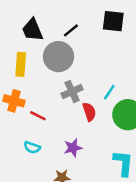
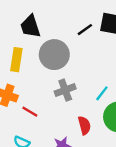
black line: (71, 30) -> (85, 30), moved
red semicircle: (89, 112) -> (84, 125), moved

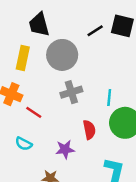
cyan line: (102, 93) -> (109, 98), turned -35

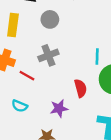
gray circle: (62, 55) -> (50, 19), size x0.6
gray cross: (71, 92) -> (48, 55), moved

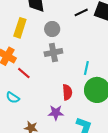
gray cross: (48, 55) -> (53, 53), moved
purple star: (59, 108) -> (56, 113), moved

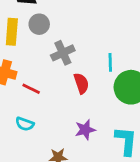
gray circle: (52, 29) -> (39, 24), moved
red semicircle: (67, 92) -> (81, 83), moved

